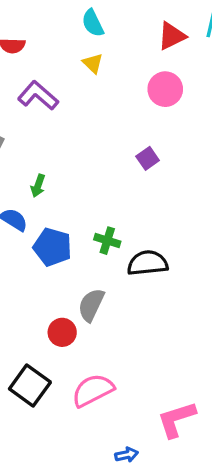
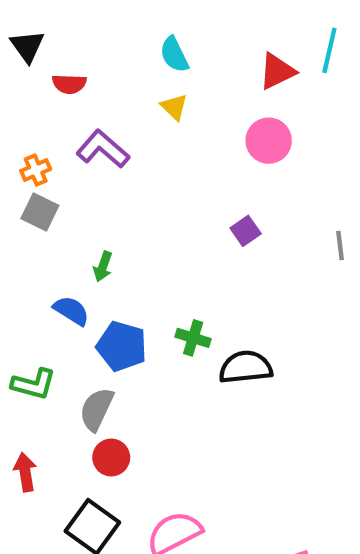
gray semicircle: (91, 305) -> (97, 409), moved
red circle: (62, 332) -> (111, 458), moved

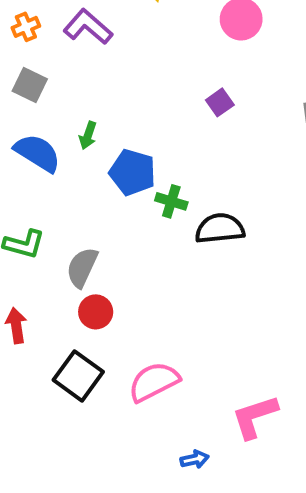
orange cross: (36, 170) -> (26, 27), moved
blue semicircle: (71, 311) -> (37, 153), moved, size x1.4
blue pentagon: (122, 346) -> (133, 172), moved

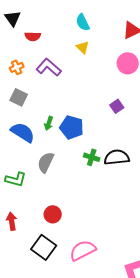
blue pentagon: (133, 172) -> (72, 127), moved
black semicircle: (220, 229) -> (117, 157), moved
gray semicircle: (82, 267) -> (46, 162), moved

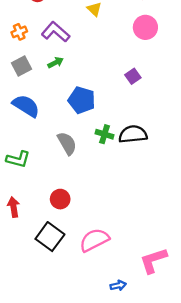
gray square: (19, 97) -> (21, 66), turned 36
green arrow: (49, 123) -> (56, 63), moved, turned -136
gray semicircle: (46, 162) -> (67, 143), moved, turned 125

